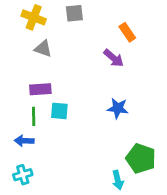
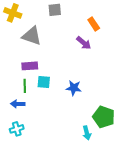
yellow cross: (34, 17) -> (13, 13), moved
gray triangle: (43, 49) -> (32, 36), size x1.5
blue star: (118, 108) -> (74, 88), moved

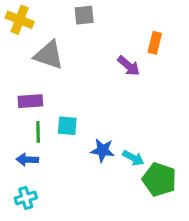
orange rectangle: (94, 24) -> (155, 43), moved, turned 48
purple rectangle: (30, 66) -> (30, 101), moved
blue star: (74, 88) -> (103, 150), moved
cyan arrow: (87, 133) -> (133, 158), moved, turned -48

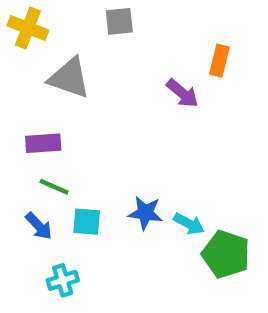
cyan square: (67, 126) -> (87, 222), moved
green line: (38, 132) -> (54, 187), turned -65
blue arrow: (27, 160) -> (39, 226), turned -135
cyan cross: (26, 198) -> (63, 280), moved

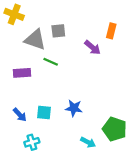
gray square: (119, 21) -> (58, 31), moved
green line: (54, 187) -> (51, 62), moved
cyan arrow: (189, 224) -> (88, 142), moved

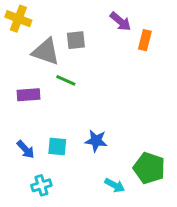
purple arrow: (93, 47) -> (120, 21), moved

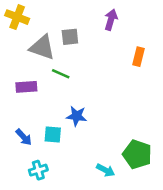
purple arrow: (120, 21) -> (111, 20), turned -114
orange rectangle: (145, 40) -> (139, 57), moved
blue star: (96, 141) -> (77, 116), moved

